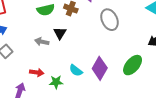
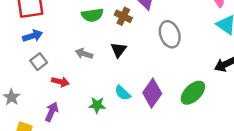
black triangle: (60, 33) -> (118, 50), moved
red arrow: (37, 72) -> (60, 82), moved

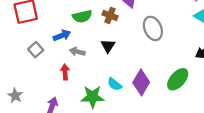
blue arrow: (33, 36) -> (62, 35), moved
gray square: (39, 62) -> (36, 50), moved
red arrow: (60, 82) -> (65, 72), moved, turned -104
green star: (97, 105) -> (92, 97), size x1.5

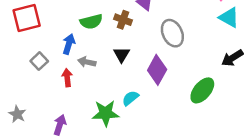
blue arrow: (62, 35) -> (69, 44), turned -49
red arrow: (65, 72) -> (67, 78), moved
purple diamond: (141, 82) -> (157, 70), moved
cyan semicircle: (115, 84) -> (130, 98), turned 104

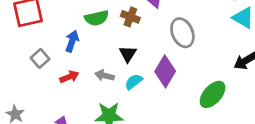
gray arrow: (87, 62) -> (104, 76), moved
red arrow: (67, 78) -> (69, 77), turned 72
cyan semicircle: (130, 98) -> (134, 82), moved

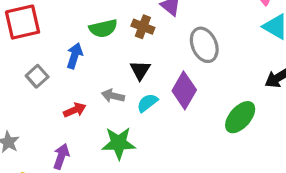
red arrow: (69, 77) -> (75, 110), moved

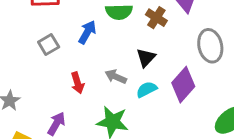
red arrow: (75, 110) -> (77, 83), turned 85

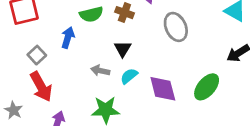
red arrow: (77, 83) -> (41, 87), moved, size x1.6
purple diamond: (183, 85) -> (163, 89), moved, turned -44

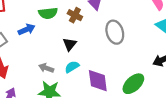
blue arrow: (68, 38) -> (27, 29), turned 42
gray arrow: (100, 71) -> (46, 68), moved

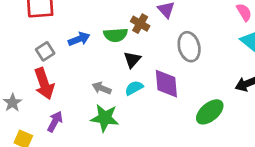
green semicircle: (48, 13) -> (116, 35), moved
purple diamond: (98, 81) -> (166, 84), moved

